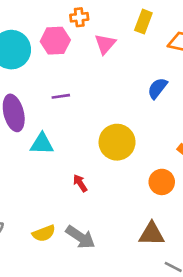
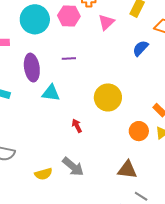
blue semicircle: (157, 88) -> (141, 48), moved
yellow semicircle: (44, 233) -> (43, 174), moved

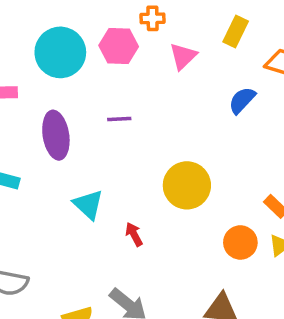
cyan triangle: (51, 93) -> (88, 205), moved, turned 36

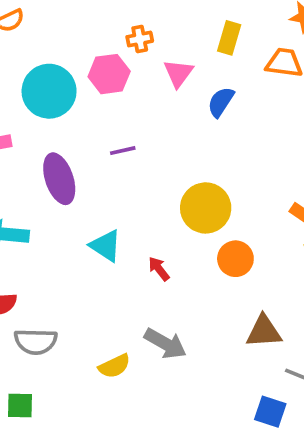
blue semicircle: (242, 100) -> (221, 102), moved
orange circle: (240, 242) -> (235, 259), moved

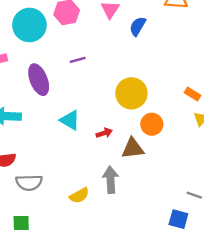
red arrow: (159, 269) -> (104, 133), turned 112
brown triangle: (264, 331) -> (133, 148), moved
gray arrow: (165, 344) -> (110, 180), turned -120

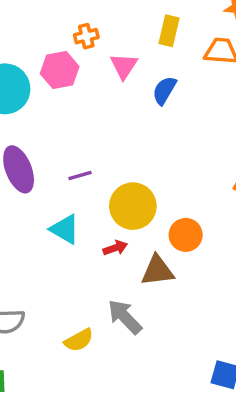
purple line: (78, 60) -> (80, 176), moved
yellow circle: (131, 93) -> (133, 206), moved
gray arrow: (110, 180) -> (125, 317), turned -40

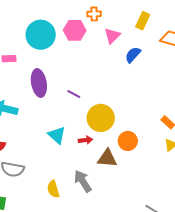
purple line: (80, 176) -> (74, 94), turned 32
cyan triangle: (65, 229) -> (57, 135), moved
yellow semicircle: (79, 340) -> (53, 189), turned 90

